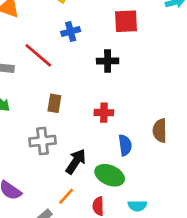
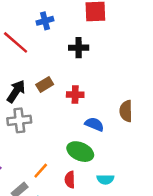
brown rectangle: (54, 103) -> (45, 84), moved, turned 49
blue semicircle: (125, 145) -> (94, 124), turned -60
black arrow: (76, 161) -> (16, 91), moved

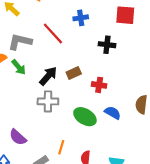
green ellipse: (80, 152) -> (85, 117), moved
orange line: (41, 171) -> (61, 147), turned -32

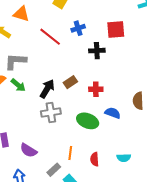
red square: (125, 15) -> (116, 29), moved
blue cross: (81, 18) -> (78, 28), moved
red line: (53, 34) -> (50, 37), moved

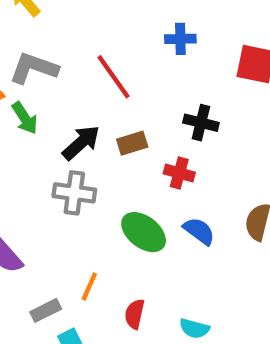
red line: (50, 37) -> (113, 77), moved
black cross: (97, 51) -> (201, 123), moved

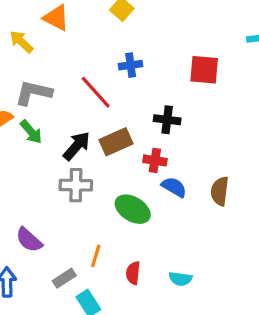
blue cross: (180, 39) -> (131, 65), moved
brown rectangle: (132, 143) -> (116, 142), size x1.4
blue semicircle: (199, 231) -> (174, 187), moved

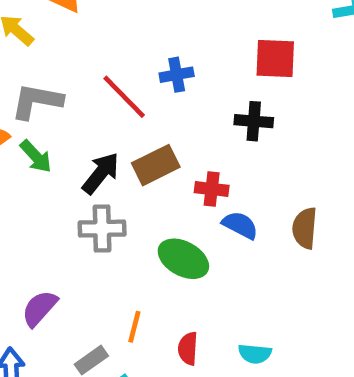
blue cross: (131, 65) -> (177, 75), moved
black cross: (167, 120) -> (254, 121), moved
purple semicircle: (29, 240) -> (40, 308), turned 92

